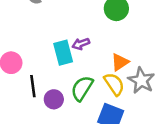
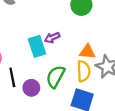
orange triangle: (120, 62) -> (87, 52), turned 42
yellow semicircle: (114, 84) -> (84, 71), turned 35

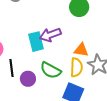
purple arrow: (52, 38) -> (50, 35), size x1.5
green semicircle: (55, 77) -> (51, 70), turned -95

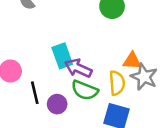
purple arrow: (50, 35) -> (78, 68), moved, turned 50
orange triangle: (81, 50) -> (132, 61), moved

